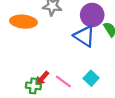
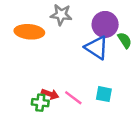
red arrow: (42, 78) -> (50, 94), turned -112
cyan square: (91, 78) -> (104, 94), turned -32

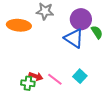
cyan square: (104, 94) -> (80, 76), turned 32

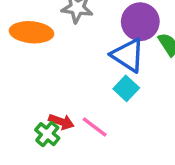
cyan square: (80, 76) -> (126, 88), moved
green cross: (28, 83) -> (47, 134), turned 32

